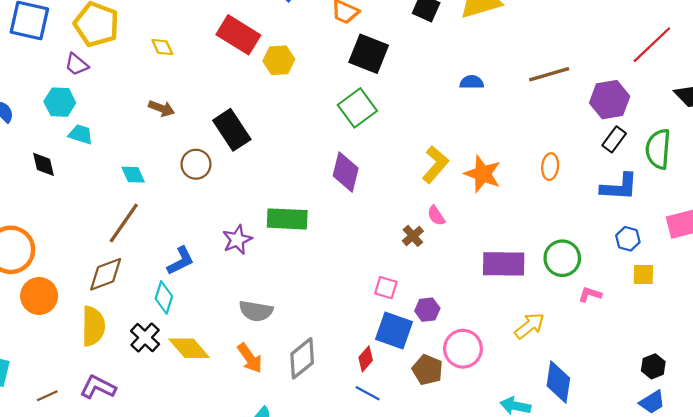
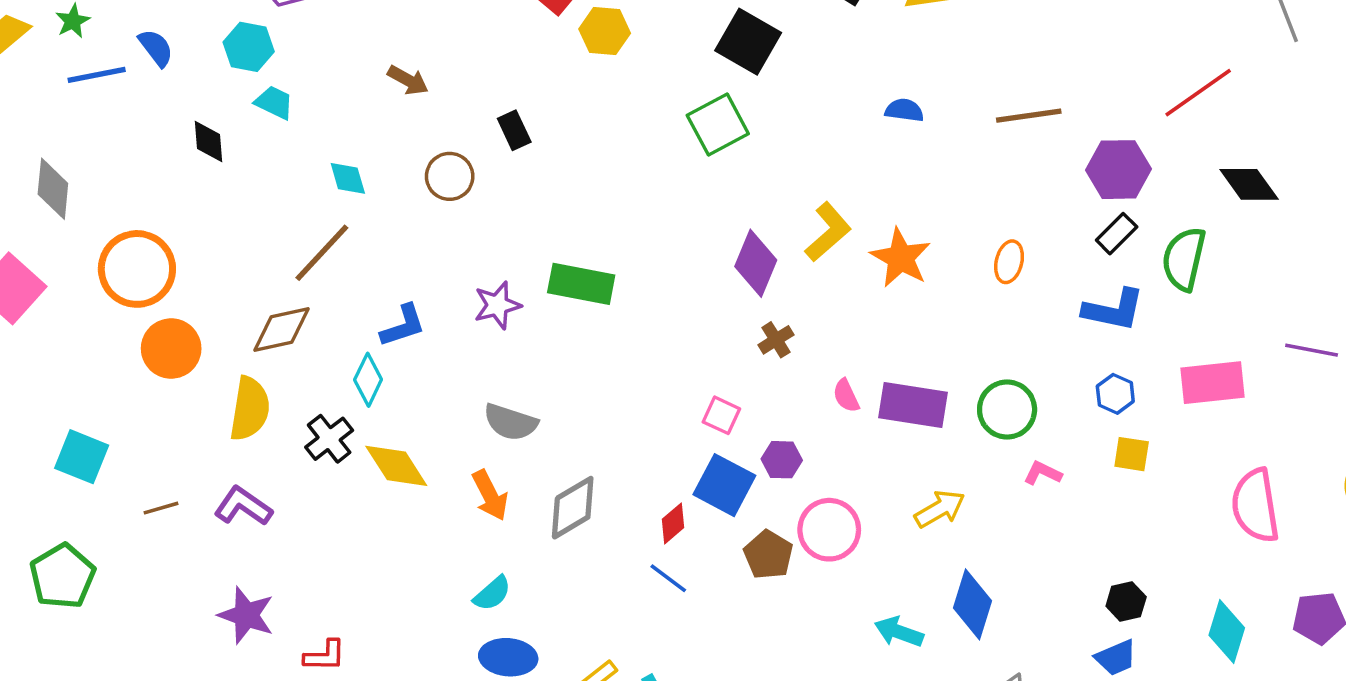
black rectangle: (232, 130) -> (514, 130), size x0.6
purple diamond: (346, 172) -> (756, 263), moved
pink semicircle: (436, 216) -> (846, 396), moved

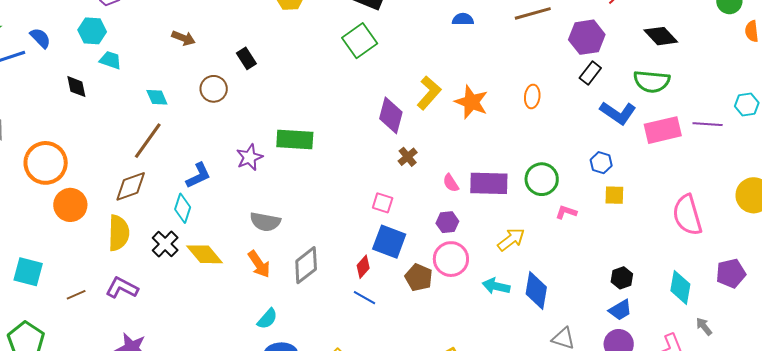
green semicircle: (1184, 259) -> (652, 81), moved, turned -90
blue L-shape: (1114, 310) -> (618, 113), moved, turned 30
pink rectangle: (1213, 383) -> (663, 130), moved
purple hexagon: (782, 460) -> (447, 222), moved
cyan arrow: (899, 632) -> (496, 286), moved

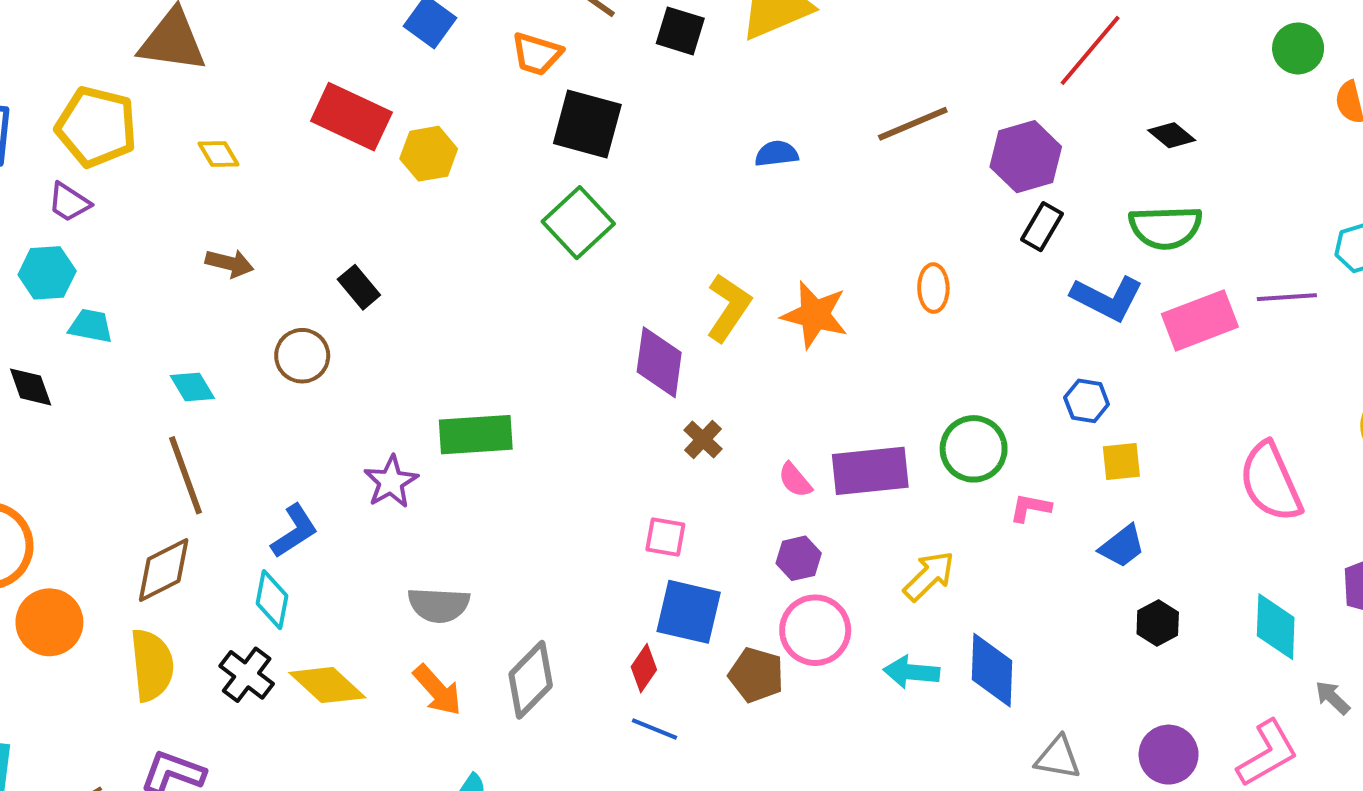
black diamond: (661, 36) -> (1172, 135), size x0.7
brown line: (148, 141) -> (186, 475), turned -48
blue trapezoid: (620, 310) -> (1122, 546), moved

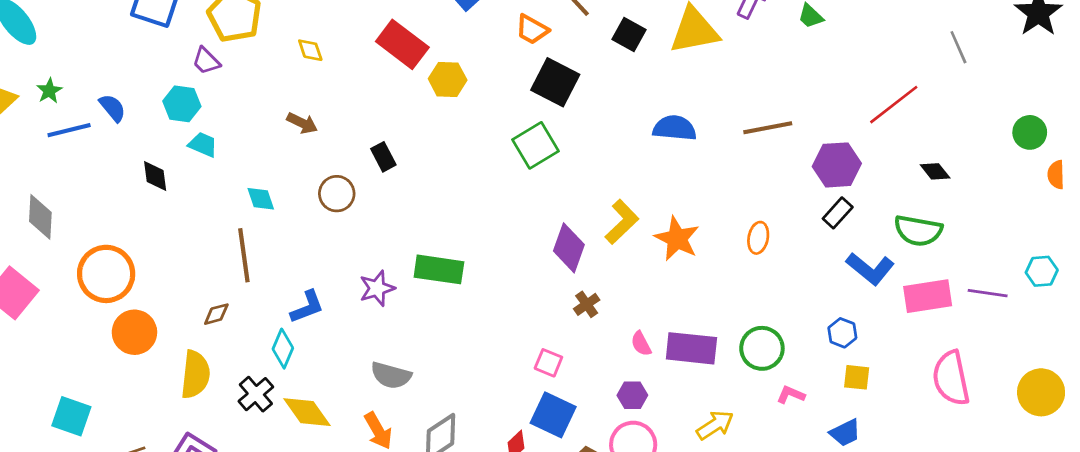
blue semicircle: (776, 154) -> (675, 128), size x1.5
pink semicircle: (1271, 482) -> (951, 378), moved
brown diamond: (164, 570) -> (216, 314), size x0.6

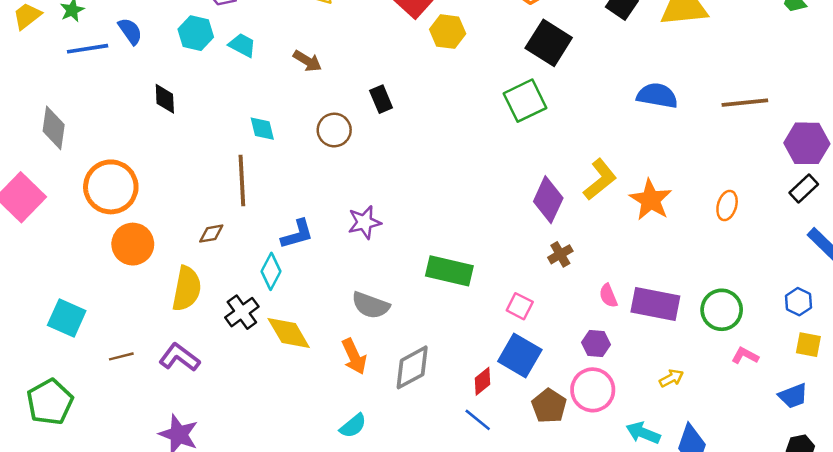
cyan trapezoid: (203, 145) -> (242, 45), moved
green rectangle: (439, 269) -> (449, 271), moved
yellow arrow: (715, 425) -> (671, 378), size x0.7

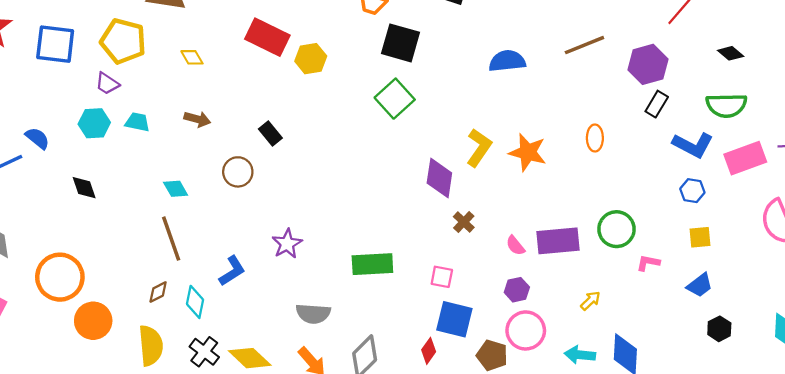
cyan diamond: (271, 271) -> (195, 302), moved
blue hexagon: (799, 302) -> (692, 191), moved

